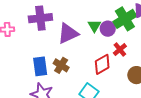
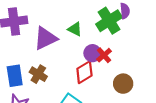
green triangle: (94, 26) -> (75, 29), turned -32
purple circle: (108, 29) -> (92, 53), moved

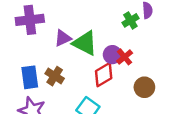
green cross: (109, 21) -> (130, 20), size x0.6
green triangle: (75, 29) -> (85, 43), moved, size x1.6
purple triangle: (45, 38) -> (63, 38), size x0.7

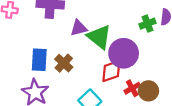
purple circle: (112, 55) -> (124, 53), size x1.6
red cross: (125, 57) -> (132, 88), moved

